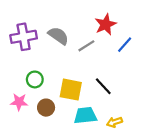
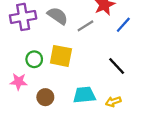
black line: (103, 86) -> (117, 66), moved
yellow square: (71, 90) -> (61, 56), moved
brown circle: (46, 108) -> (45, 97), moved

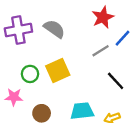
gray line: (85, 26) -> (101, 51), moved
yellow square: (61, 56) -> (58, 70), turned -35

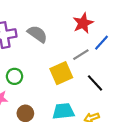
yellow square: (58, 70) -> (61, 73), moved

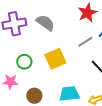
yellow square: (61, 73) -> (55, 59), moved

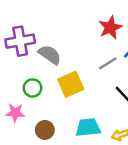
gray semicircle: (45, 23) -> (50, 55), moved

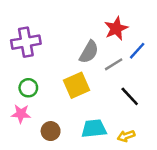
gray semicircle: (50, 55) -> (89, 52), moved, turned 85
green circle: (32, 88) -> (28, 88), moved

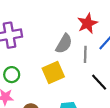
gray line: (114, 64) -> (85, 54), turned -56

